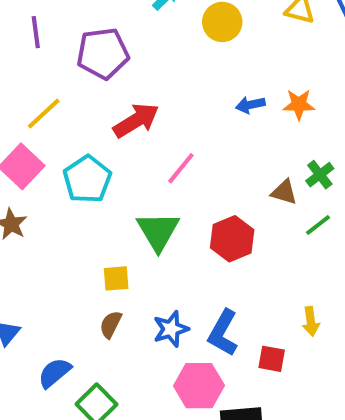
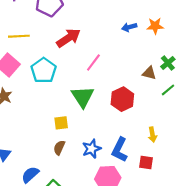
yellow line: (44, 114) -> (19, 36), turned 42
yellow arrow: (311, 321) -> (152, 135), moved

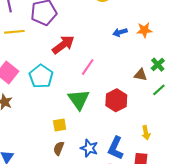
yellow line: (19, 36) -> (14, 32), moved
blue star: (92, 149) -> (89, 148), turned -30

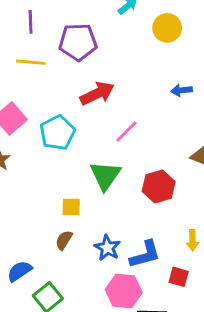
blue L-shape: (116, 148) -> (145, 254), turned -140

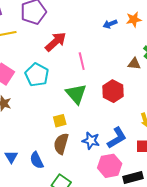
pink line: (126, 131) -> (82, 61), turned -42
brown semicircle: (64, 240) -> (61, 144), size x1.5
blue semicircle: (20, 271) -> (37, 160), moved, turned -66

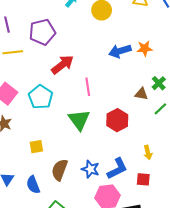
blue arrow: (110, 24) -> (120, 51), size x1.5
yellow square: (60, 121) -> (36, 147), moved

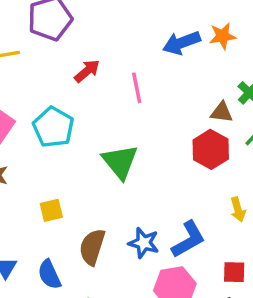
red arrow: (63, 65) -> (87, 71), size x0.7
pink line: (88, 87) -> (137, 88), moved
red hexagon: (117, 120) -> (211, 149), moved
red square: (143, 179) -> (234, 272), moved

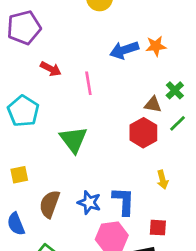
red arrow: (87, 71) -> (51, 69), turned 66
blue L-shape: (188, 239) -> (124, 201), turned -60

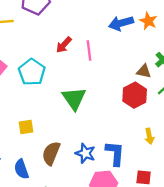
orange star: (156, 46) -> (148, 21), turned 30
red arrow: (51, 69) -> (64, 45), moved, turned 102

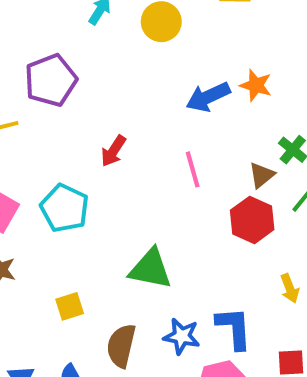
pink line: (89, 51) -> (193, 169), moved
brown triangle: (144, 71) -> (262, 175), turned -42
green triangle: (74, 98) -> (150, 269), moved, turned -35

